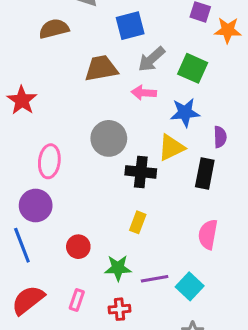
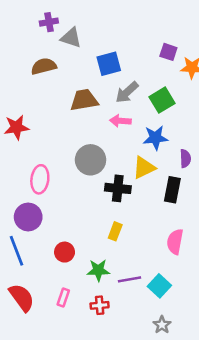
green square: (193, 68) -> (162, 100), turned 35
red star: (22, 100) -> (16, 127), turned 30
red semicircle: (28, 300) -> (22, 298), turned 92

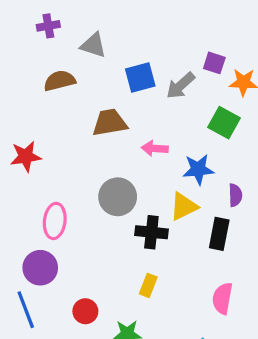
purple cross: (49, 22) -> (48, 26), moved
gray arrow: (127, 92) -> (180, 86), moved
green square: (162, 100) -> (224, 123), moved, turned -30

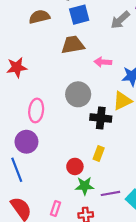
blue square: (140, 77) -> (79, 15), moved
red circle: (85, 311) -> (75, 166), moved

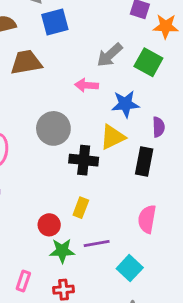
gray arrow: (120, 20) -> (110, 55), moved
brown trapezoid: (73, 45) -> (26, 62), moved
purple line: (110, 193) -> (97, 244), moved

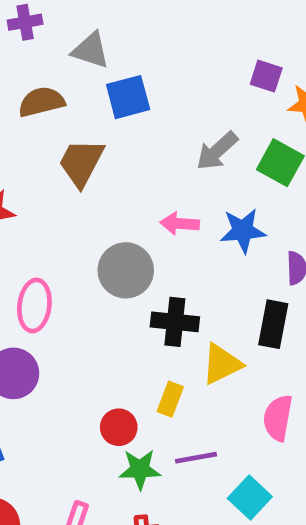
brown trapezoid: (26, 62) -> (81, 163), turned -52
pink arrow: (87, 85) -> (180, 224), moved
yellow triangle: (112, 137) -> (222, 364), moved

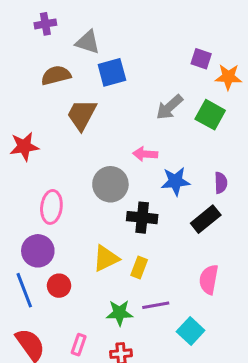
blue star: (243, 231) -> (175, 181), moved
black rectangle: (273, 324) -> (206, 219), turned 40
yellow triangle: (222, 364) -> (106, 258), moved
red circle: (119, 427) -> (59, 286), moved

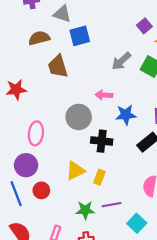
purple square: (201, 59) -> (144, 26), turned 32
brown trapezoid: (82, 115) -> (58, 67), turned -45

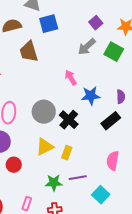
purple square: (144, 26) -> (96, 23), moved
pink arrow: (104, 95) -> (71, 78), turned 56
gray circle: (79, 117) -> (44, 112), moved
black cross: (102, 141) -> (69, 120), turned 36

